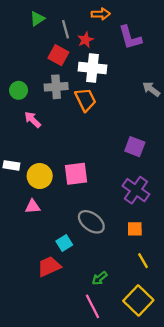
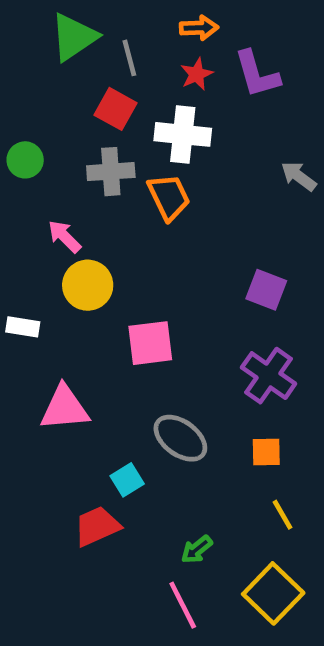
green triangle: (37, 19) -> (74, 37), size x1.6
red star: (85, 40) -> (197, 74), moved
green circle: (19, 90) -> (25, 160), moved
yellow circle: (40, 176) -> (88, 285), moved
pink triangle: (33, 207) -> (64, 408), size x1.6

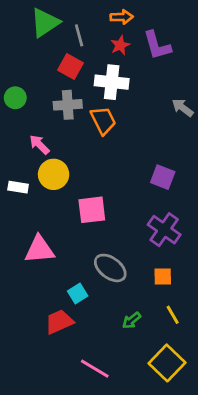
white rectangle: (23, 327) -> (18, 187), moved
green arrow: (197, 549) -> (132, 320), moved
pink line: (183, 605) -> (95, 369), moved, turned -32

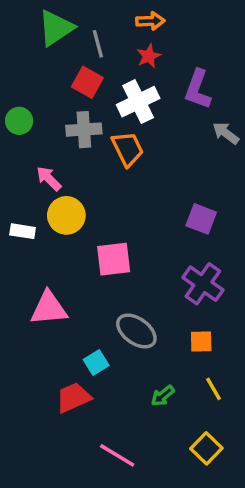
purple L-shape: (157, 45) -> (198, 89), moved, turned 36
white cross: (112, 82) -> (138, 102), turned -32
yellow square: (167, 363) -> (206, 448), size x0.7

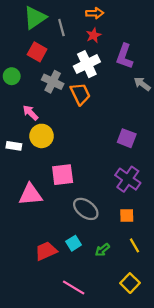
red square: (87, 82) -> (37, 52), moved
gray cross: (84, 130) -> (53, 82), turned 30
pink square: (114, 259) -> (63, 175), moved
cyan square: (96, 363) -> (74, 243), moved

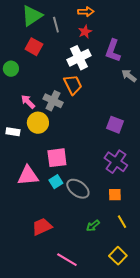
gray cross: (53, 82) -> (53, 101), moved
cyan square: (74, 243) -> (56, 182), moved

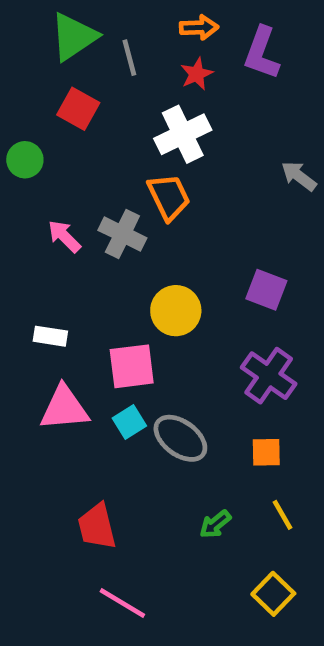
purple L-shape: (113, 51) -> (262, 53), moved
yellow circle: (38, 123) -> (176, 311), moved
white rectangle: (13, 132) -> (50, 336), moved
red trapezoid: (42, 227) -> (97, 526), turned -80
pink line: (67, 260) -> (122, 603), moved

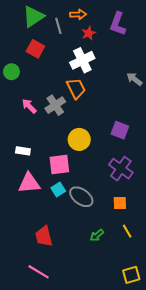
orange arrow: (199, 27) -> (78, 14), moved
gray cross: (122, 234) -> (55, 105), turned 30
yellow square: (273, 594) -> (131, 275), moved, turned 30
pink line: (122, 603) -> (39, 272), moved

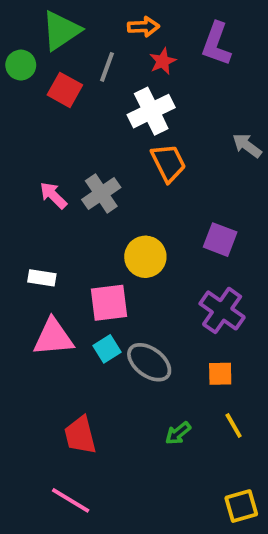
gray line: (58, 26) -> (107, 67), moved, turned 35
green circle: (11, 72) -> (21, 65), moved
orange trapezoid: (76, 88) -> (168, 163), moved

